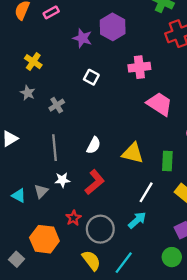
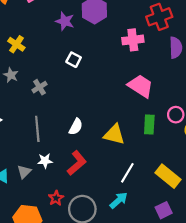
pink cross: (139, 67) -> (133, 40), moved
green rectangle: (167, 161) -> (149, 125), moved

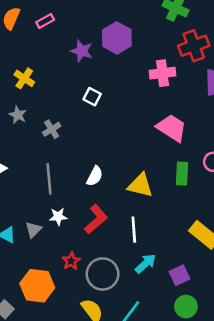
white line: (127, 173) -> (134, 230), moved, turned -35
purple square: (164, 210) -> (179, 275), moved

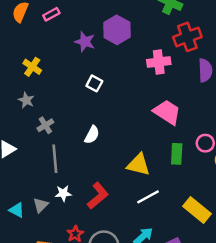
gray cross: (52, 129) -> (45, 125), moved
white semicircle: (95, 176) -> (92, 135), moved
white line: (134, 230) -> (148, 197), moved, turned 65

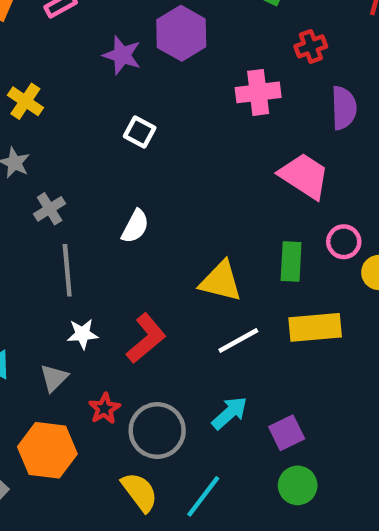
red cross: (187, 37) -> (311, 46), size x0.6
pink trapezoid: (167, 112) -> (304, 176), moved
gray triangle: (41, 205) -> (54, 378), moved
yellow rectangle: (197, 210) -> (315, 327), moved, turned -44

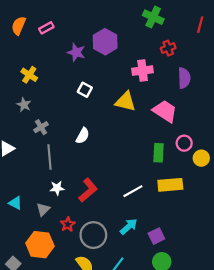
yellow triangle: (221, 281) -> (125, 101), moved

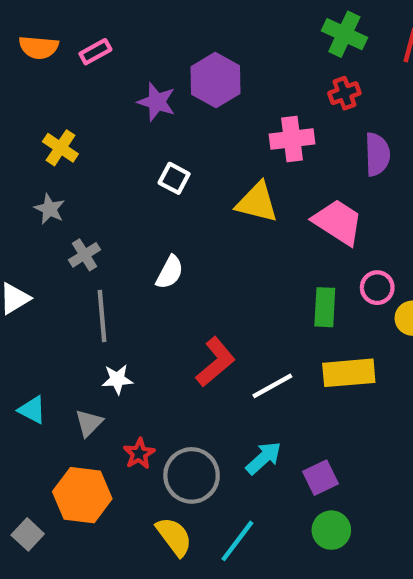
green cross: (153, 17) -> (344, 34), moved
orange semicircle: (19, 26) -> (39, 47), turned -108
red L-shape: (88, 190) -> (216, 362), moved

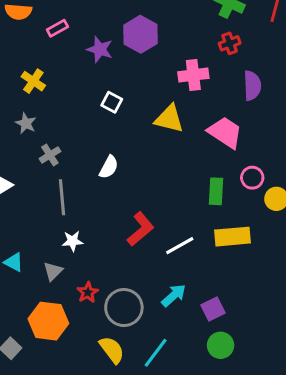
pink rectangle: (95, 52) -> (57, 28), moved

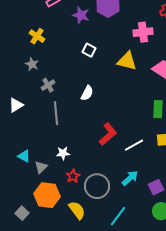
white star: (73, 241) -> (63, 153), moved
gray triangle: (53, 271) -> (41, 167), moved
yellow semicircle: (112, 350) -> (77, 210), moved

